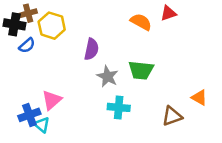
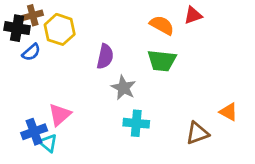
green trapezoid: (141, 70) -> (162, 61), moved

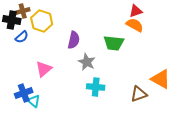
orange semicircle: (162, 25) -> (135, 25), moved
orange triangle: (229, 112) -> (161, 79), size x1.5
pink triangle: (60, 115) -> (44, 69), moved

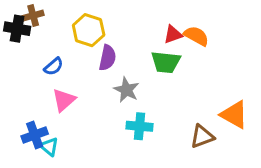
red triangle: (136, 11) -> (173, 34), moved
yellow hexagon: (42, 21) -> (89, 30), moved
blue semicircle: (22, 37) -> (54, 67), moved

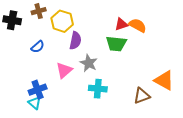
brown cross: (33, 16) -> (39, 11), moved
pink triangle: (64, 100) -> (64, 70), moved
blue cross: (35, 135) -> (38, 90), moved

